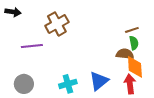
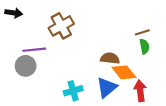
brown semicircle: (125, 54) -> (110, 58), moved
orange diamond: (135, 67) -> (124, 72), moved, turned -35
gray circle: (24, 84) -> (26, 66), moved

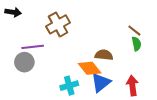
brown line: (142, 32) -> (134, 31), turned 56
orange diamond: (124, 72) -> (90, 68), moved

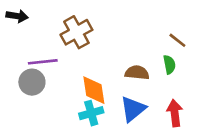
green semicircle: (136, 44) -> (169, 65), moved
orange diamond: (90, 68) -> (94, 90), moved, turned 30

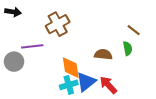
gray circle: (32, 82) -> (14, 62), moved
blue triangle: (133, 109) -> (86, 82), moved
red arrow: (175, 113) -> (108, 85), moved, turned -36

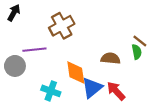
black arrow: (13, 12) -> (14, 13), turned -70
brown line: (134, 30) -> (140, 41), moved
cyan cross: (69, 85) -> (51, 91), moved, turned 36

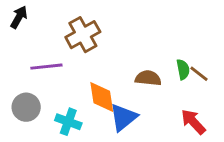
brown line: (140, 41) -> (199, 74), moved
gray circle: (15, 66) -> (26, 107), moved
red arrow: (116, 91) -> (193, 122), moved

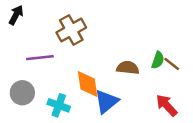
green semicircle: (183, 69) -> (158, 60), turned 30

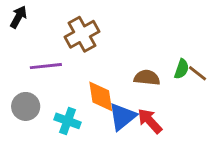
red arrow: (167, 105) -> (150, 121), moved

